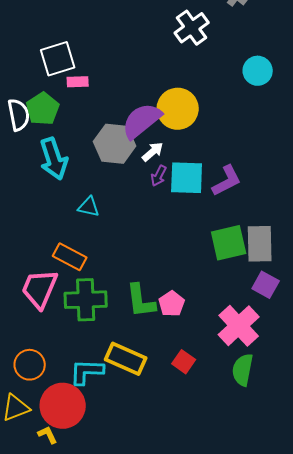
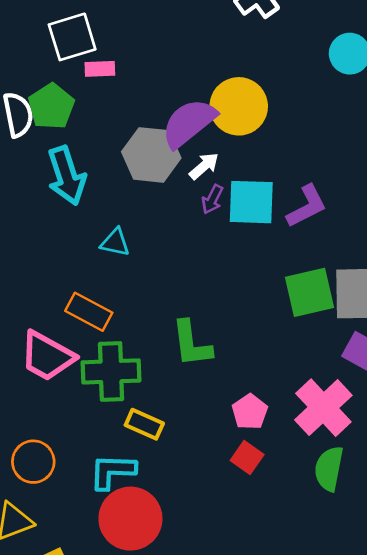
pink trapezoid: (40, 289) -> (47, 356), turned -84
green L-shape: (141, 301) -> (192, 344), moved
pink pentagon: (172, 304) -> (250, 412), moved
yellow rectangle: (126, 359) -> (144, 424), moved, size x0.7
red circle: (63, 406) -> (130, 519), moved

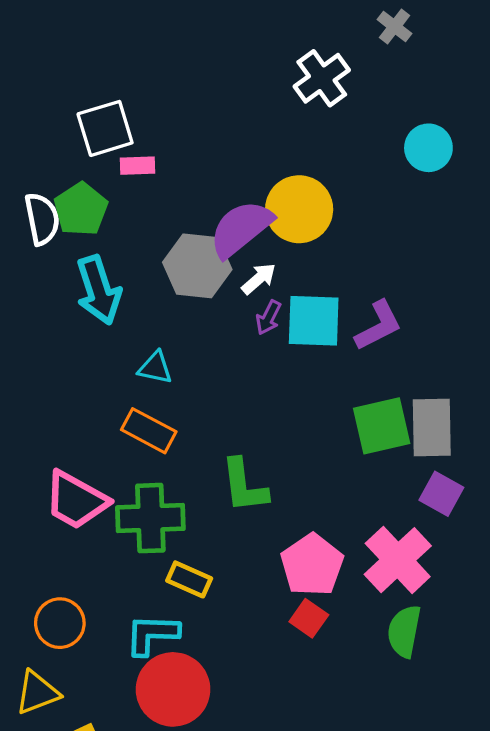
orange rectangle: (89, 312) -> (149, 431), moved
pink pentagon: (250, 412) -> (312, 565), size x1.5

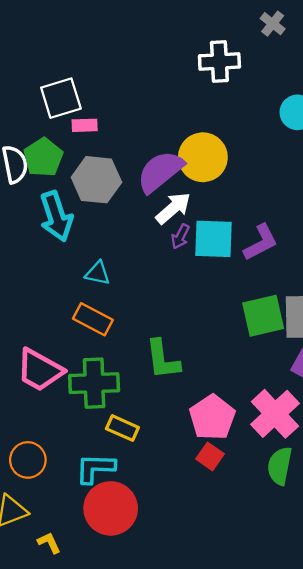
white cross: (322, 78) -> (219, 61), turned 33
gray hexagon: (197, 266) -> (96, 180), moved
white arrow: (259, 279) -> (173, 208), size x1.4

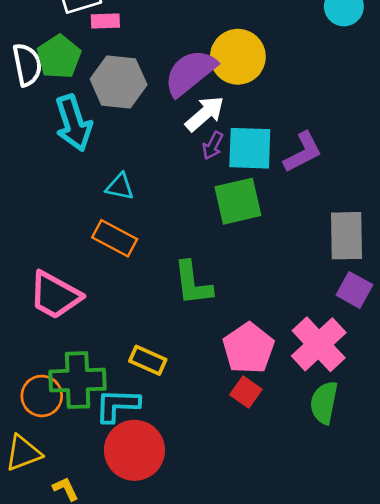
green square: (263, 316) -> (238, 201), moved
green cross: (94, 383) -> (78, 380), moved

